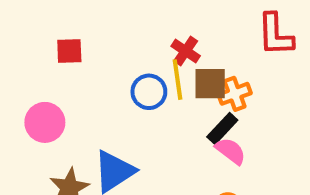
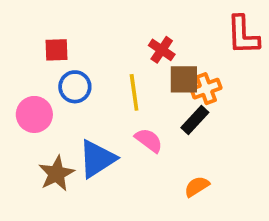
yellow line: (177, 80) -> (134, 92), moved
blue circle: (149, 92) -> (75, 87), moved
pink semicircle: (230, 151) -> (149, 140), moved

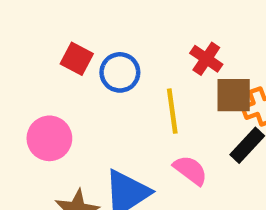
red square: (56, 50) -> (77, 59), turned 30
blue circle: (75, 87) -> (120, 72), moved

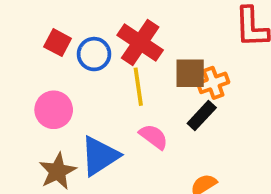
red cross: (206, 59) -> (140, 43), moved, size x1.6
pink circle: (49, 138) -> (54, 110), moved

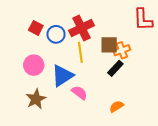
red cross: (140, 43) -> (81, 28), turned 30
pink semicircle: (154, 137) -> (79, 93), moved
blue triangle: (100, 156) -> (62, 76), moved

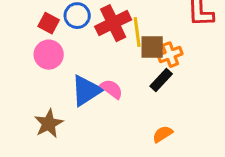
blue circle: (56, 34) -> (77, 16), moved
yellow line: (80, 52) -> (137, 32), moved
pink circle: (34, 65) -> (49, 55), moved
pink semicircle: (79, 93) -> (112, 89), moved

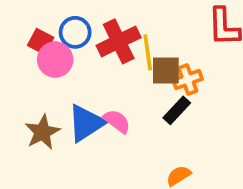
pink circle: (49, 55) -> (55, 60), moved
brown star: (49, 124) -> (42, 132), moved

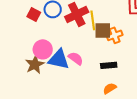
pink circle: (55, 60) -> (43, 49), moved
black rectangle: (177, 110) -> (109, 65), moved, turned 42
blue triangle: (86, 123) -> (59, 59), turned 45

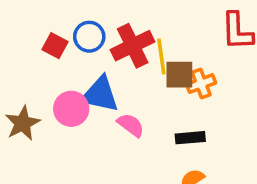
blue triangle: (59, 59) -> (100, 94), moved
brown star: (35, 64) -> (23, 123), moved

